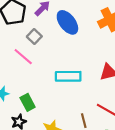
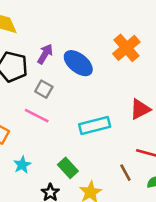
green rectangle: (28, 102) -> (68, 168), moved

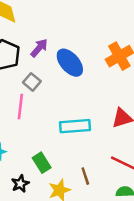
pink line: (37, 116) -> (20, 106), turned 60
brown line: (125, 173) -> (85, 176), moved

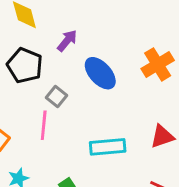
purple arrow: (39, 48) -> (67, 41), moved

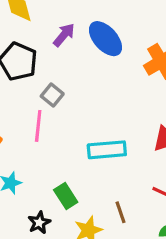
blue ellipse: (100, 73) -> (105, 39), moved

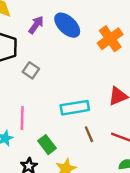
pink line: (38, 126) -> (22, 118), moved
brown line: (121, 212) -> (89, 134), moved

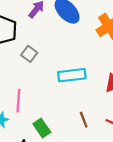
cyan rectangle: (75, 108) -> (72, 75), moved

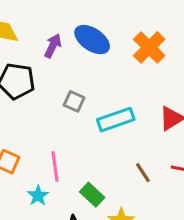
gray square: (29, 54) -> (74, 101), moved

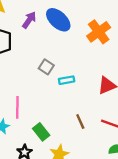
gray square: (74, 101) -> (46, 67), moved
cyan rectangle: (116, 120) -> (67, 80), size x0.6

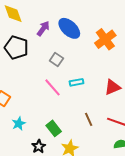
gray square: (46, 67) -> (56, 59), moved
pink line: (17, 107) -> (52, 87), moved, turned -42

